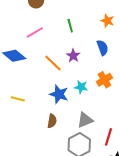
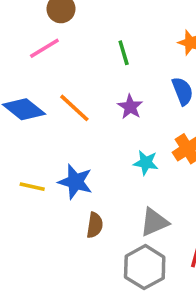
pink line: (35, 32) -> (44, 48), moved
orange line: (53, 63) -> (74, 108), moved
blue star: (59, 94) -> (75, 182), moved

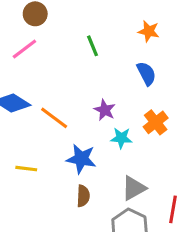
purple star: (130, 107) -> (105, 110), moved
orange line: (74, 108) -> (54, 118), moved
blue star: (75, 182) -> (81, 159), moved

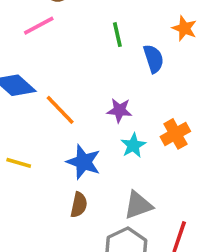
blue semicircle: (146, 73) -> (154, 59), moved
purple star: (105, 110) -> (119, 110), turned -30
cyan star: (121, 138) -> (133, 145), turned 30

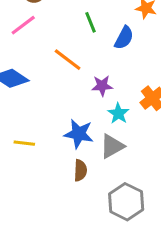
blue semicircle: (154, 59) -> (124, 38), turned 55
orange line: (60, 110) -> (68, 60), moved
gray triangle: (138, 205) -> (112, 146), moved

